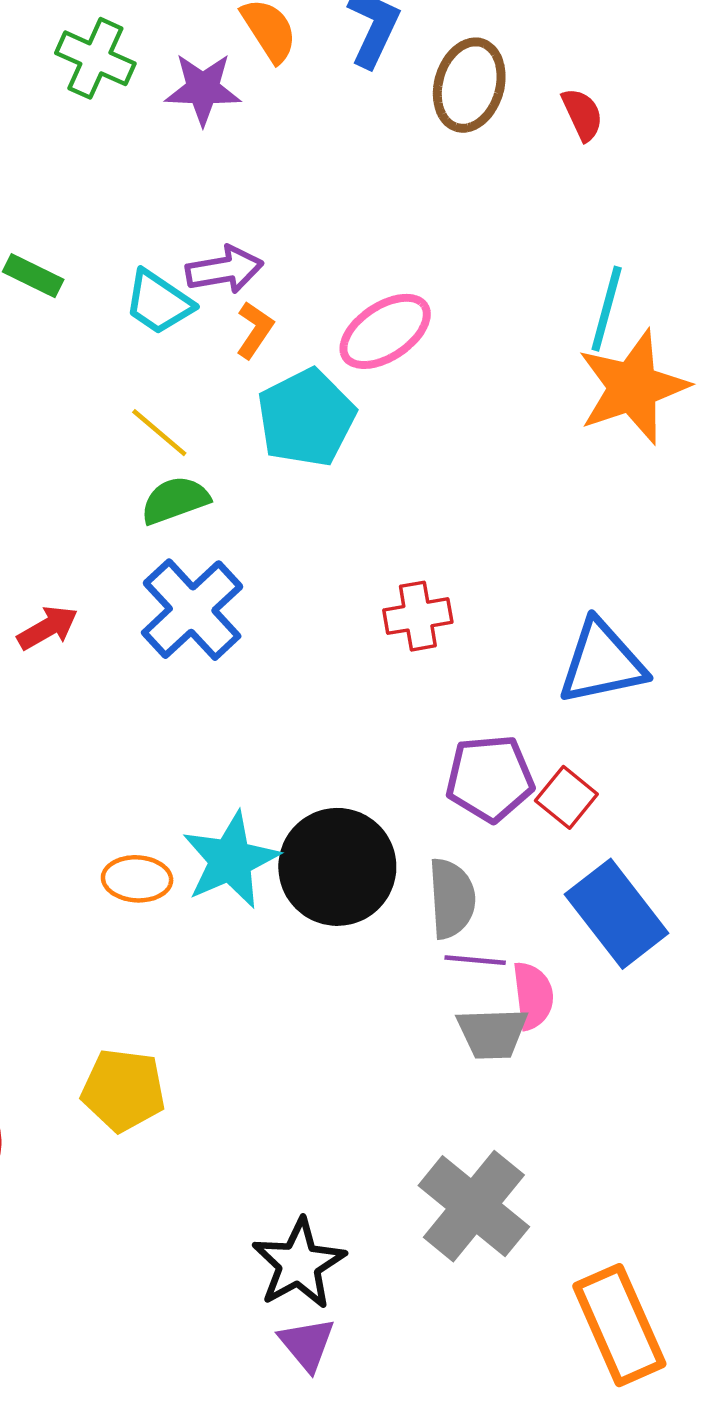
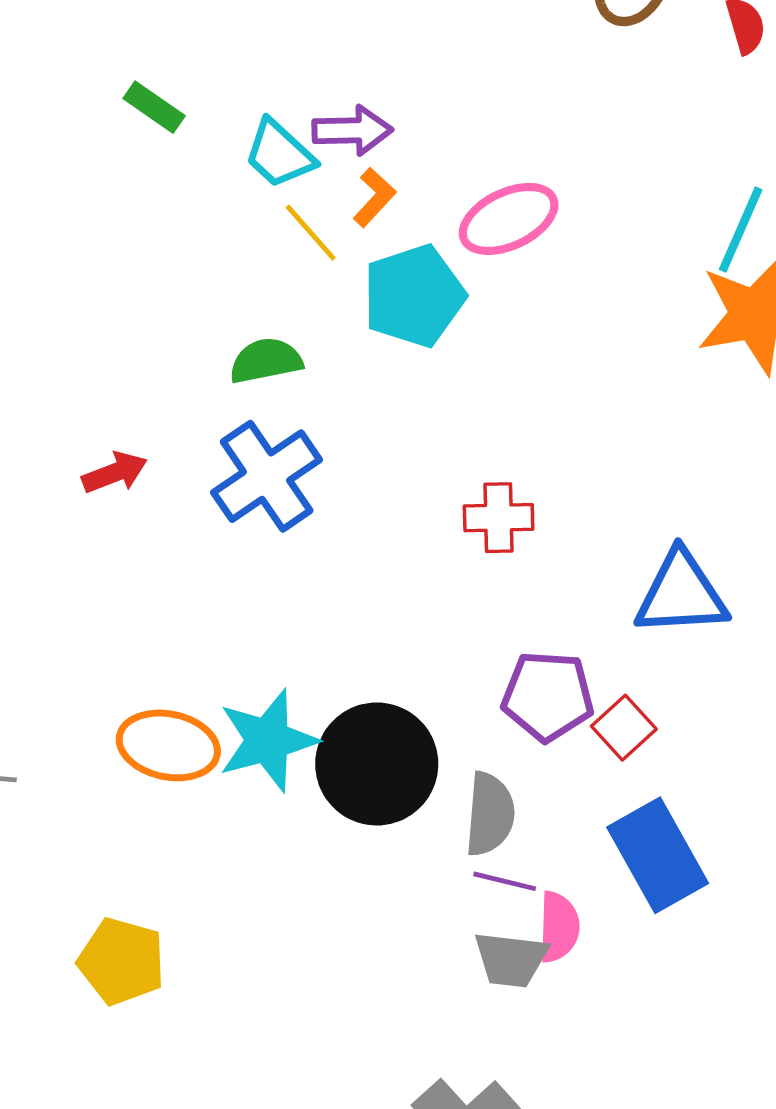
yellow line: (159, 433) -> (311, 233), moved
orange ellipse: (137, 879) -> (168, 745), size x1.4

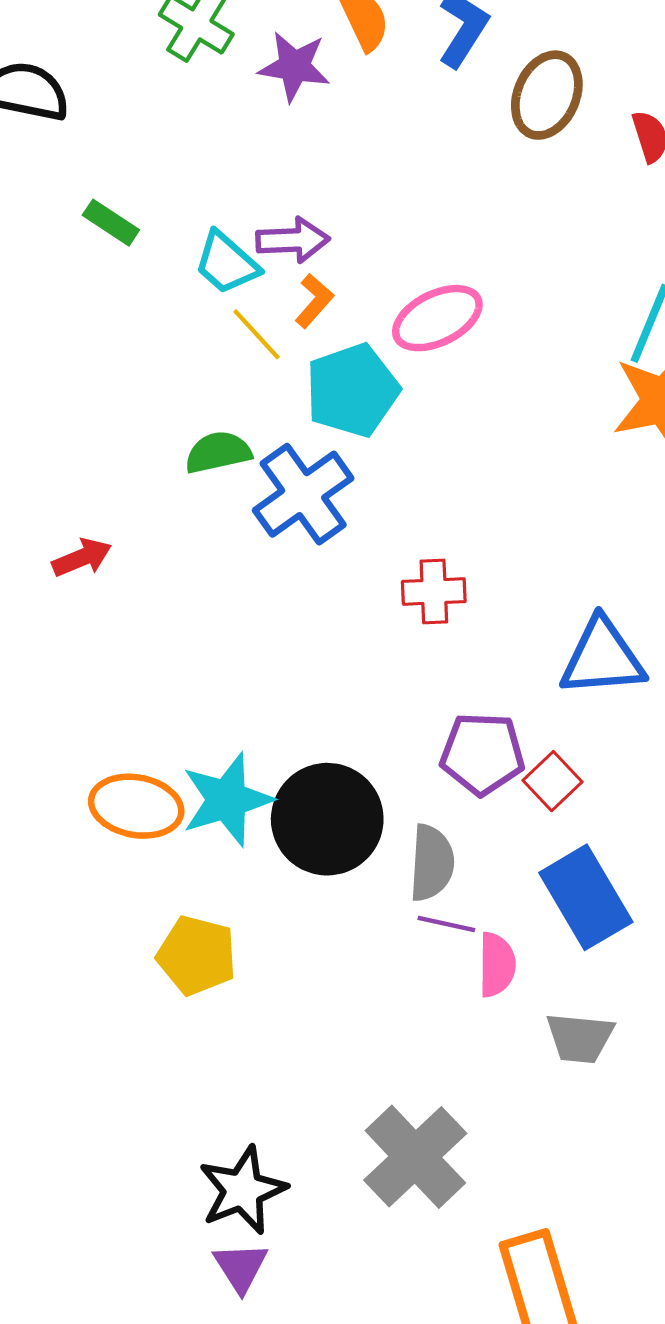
blue cross: (267, 476) -> (303, 494), moved
gray trapezoid: (511, 959) -> (580, 1038), moved
yellow pentagon: (122, 961) -> (197, 955), moved

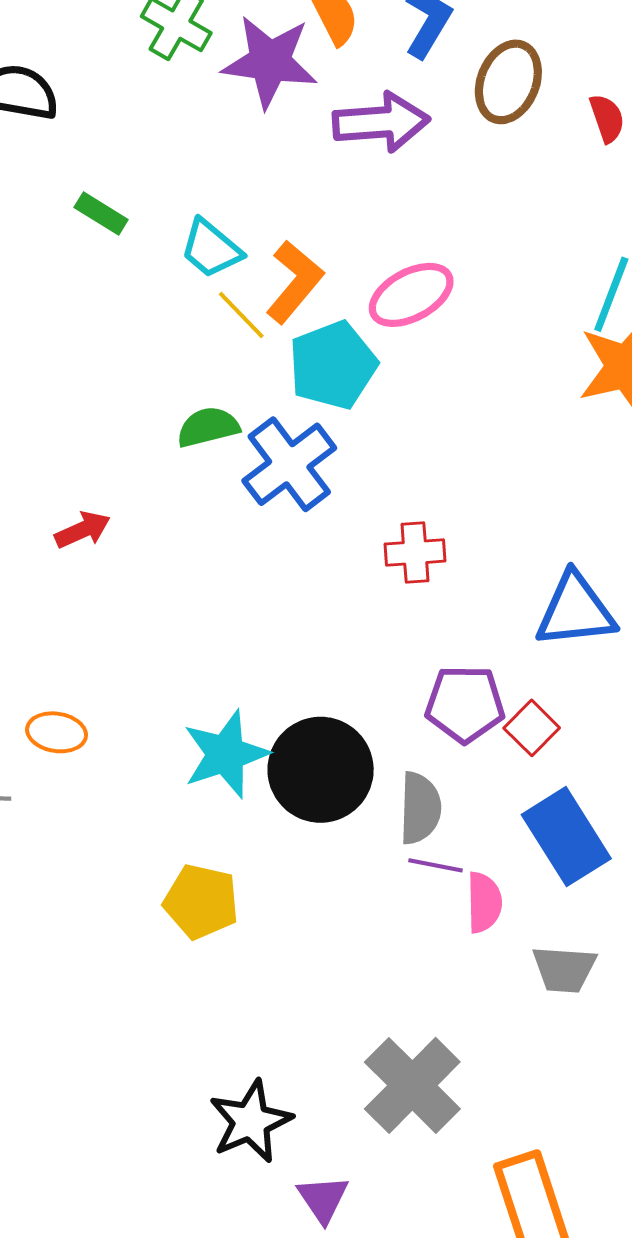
purple star: (294, 66) -> (270, 62), size x1.4
purple arrow: (293, 240) -> (381, 122), moved, size x1.4
orange L-shape: (314, 301) -> (295, 282), size x1.6
orange ellipse: (136, 806) -> (57, 732), moved, size x0.7
purple triangle: (241, 1267) -> (323, 1199), moved

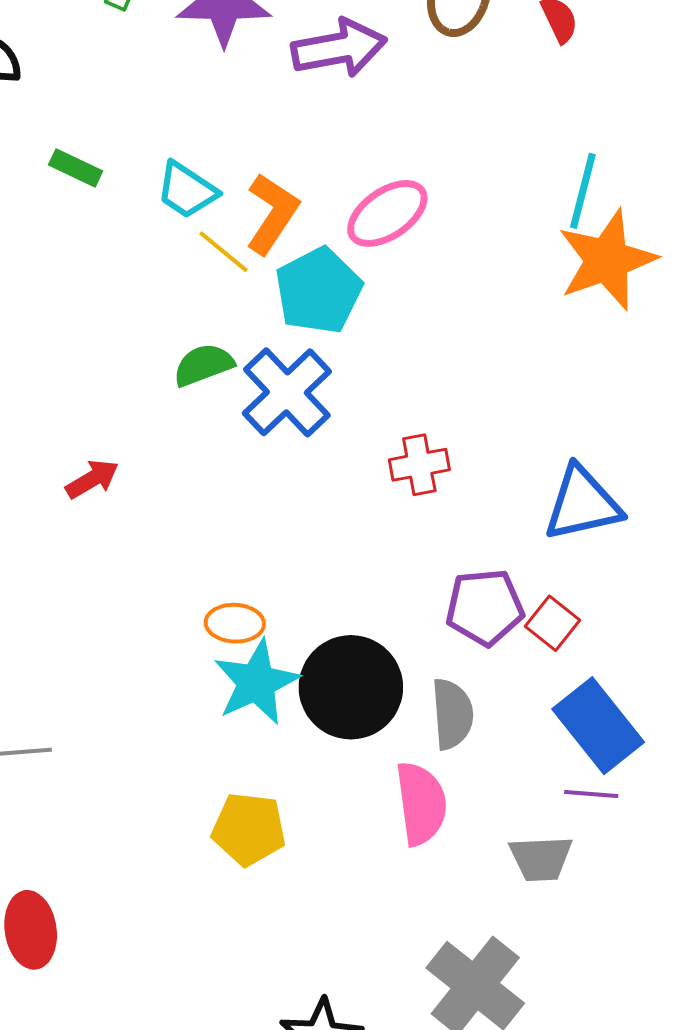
orange ellipse: (57, 732) -> (235, 623), moved
purple line: (436, 865) -> (591, 794), moved
pink semicircle: (484, 902) -> (421, 804), moved, size x1.4
gray trapezoid: (564, 969) -> (541, 858), moved

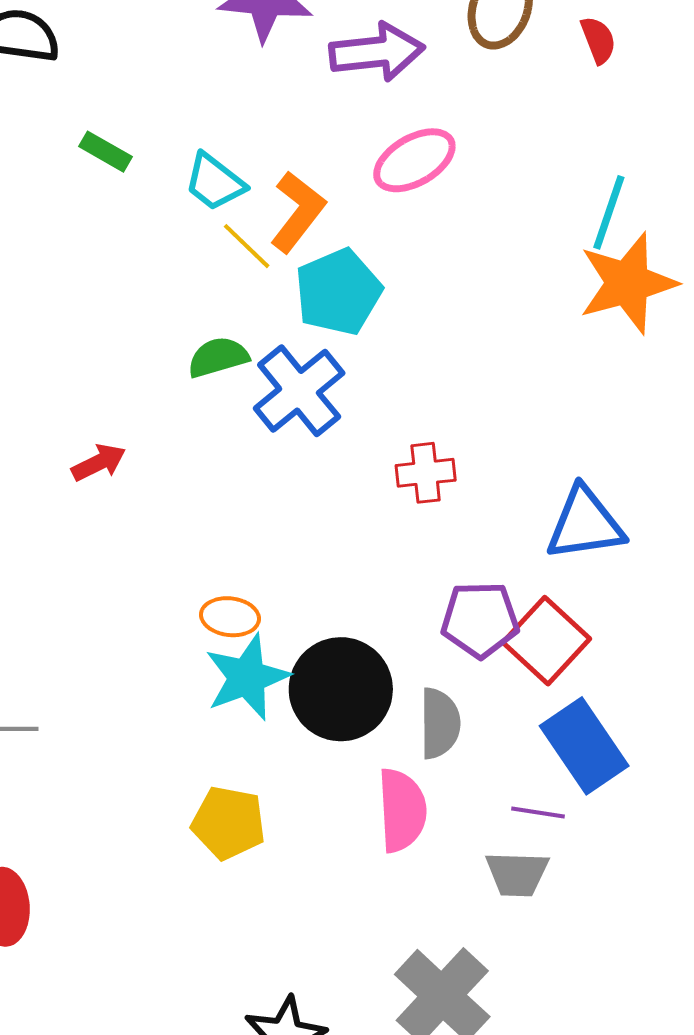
pink ellipse: (387, 213) -> (414, 160), moved
red square: (553, 623) -> (546, 641), size x1.6
purple line: (591, 794) -> (538, 812), moved

